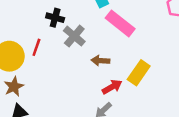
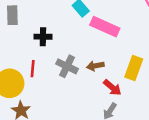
gray cross: (74, 36) -> (67, 66), moved
red arrow: (112, 87) -> (112, 87), turned 84

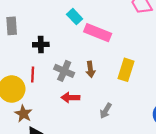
brown arrow: (95, 66) -> (90, 69), turned -84
red arrow: (112, 87) -> (70, 98), moved, turned 144

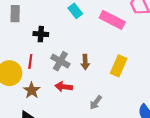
pink rectangle: (98, 33) -> (112, 20), moved
brown star: (23, 114) -> (32, 90), moved

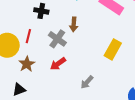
brown arrow: (85, 62) -> (74, 24), moved
red arrow: (64, 87) -> (58, 64), turned -49

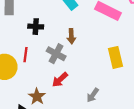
yellow rectangle: (113, 49) -> (115, 57), turned -36
brown star: (27, 64) -> (37, 97), moved

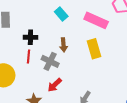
red line: (25, 55) -> (28, 57), moved
yellow rectangle: (115, 57) -> (94, 49), moved

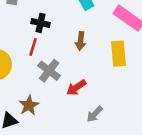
gray cross: (50, 61) -> (49, 71), moved
red arrow: (55, 85) -> (76, 88), moved

